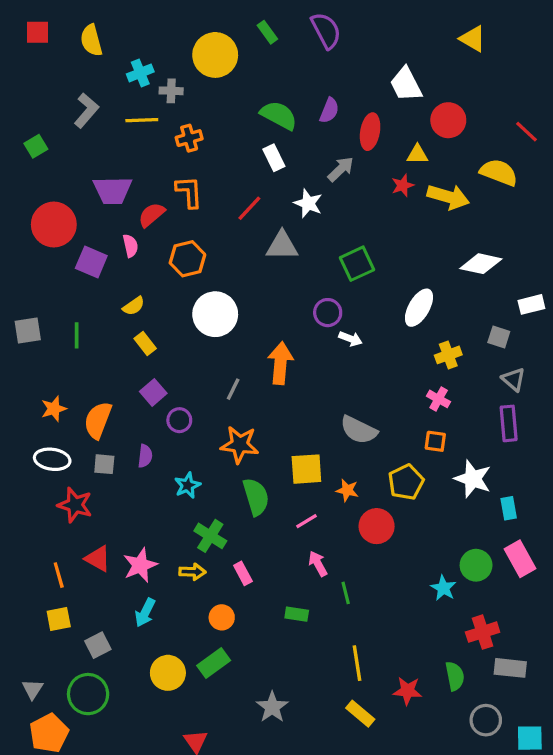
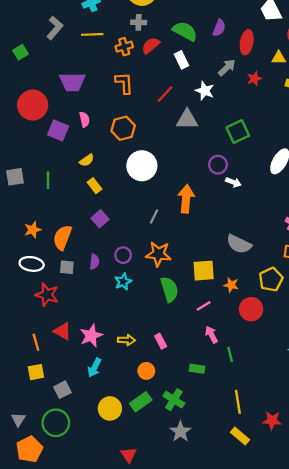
gray cross: (171, 91) -> (139, 22), moved
red star: (403, 185) -> (254, 79), moved
red semicircle: (152, 215) -> (151, 46), moved
purple circle: (179, 420) -> (123, 255), moved
green cross: (210, 536) -> (174, 400), moved

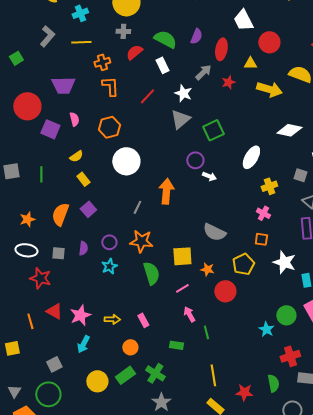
orange cross: (124, 47) -> (102, 62), moved
gray triangle: (187, 119) -> (180, 119), moved, turned -40
orange semicircle: (62, 237) -> (60, 214), moved
yellow square: (36, 372) -> (12, 348), moved

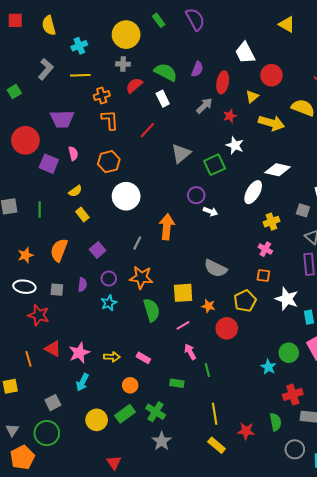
yellow triangle: (250, 63) -> (252, 97), turned -40
white star: (183, 93) -> (235, 145), moved
white diamond: (289, 130) -> (278, 170), moved
purple square: (88, 209) -> (98, 250), moved
pink rectangle: (143, 320) -> (143, 358), turned -32

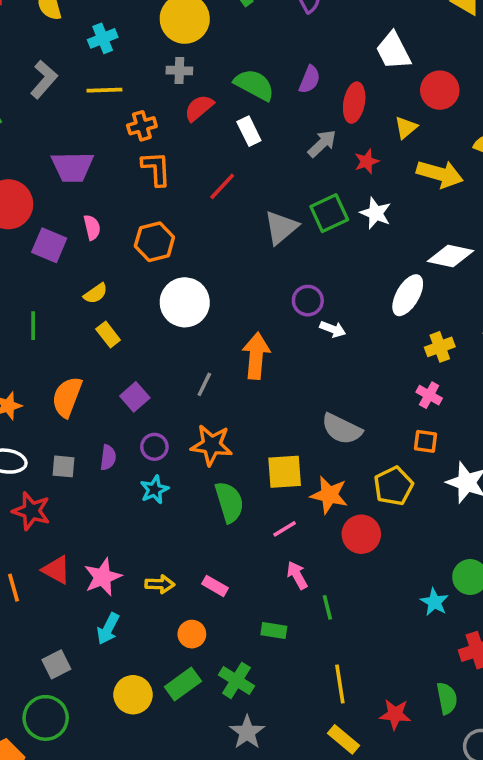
green square: (215, 165) -> (329, 213), moved
orange star: (208, 306) -> (329, 495), size x1.5

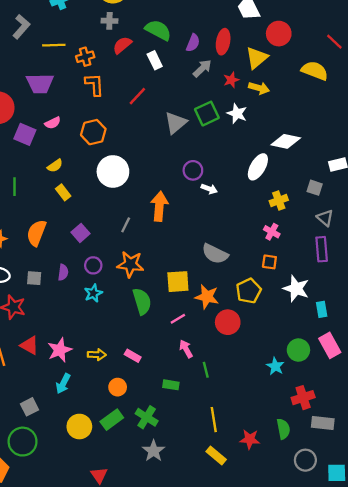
purple semicircle: (310, 79) -> (193, 43), moved
yellow line: (104, 90) -> (54, 45), moved
yellow triangle: (406, 128) -> (257, 58), size x1.5
yellow arrow: (440, 174) -> (259, 88), moved, size x0.7
pink semicircle: (92, 227) -> (53, 123), turned 77

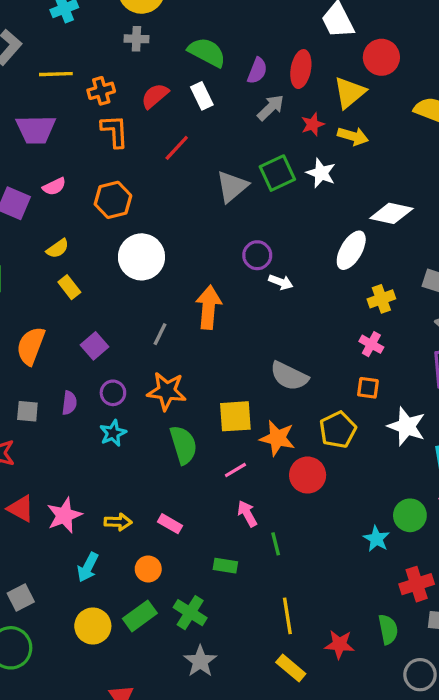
red semicircle: (122, 45) -> (155, 96), moved
cyan arrow: (63, 384) -> (88, 567), moved

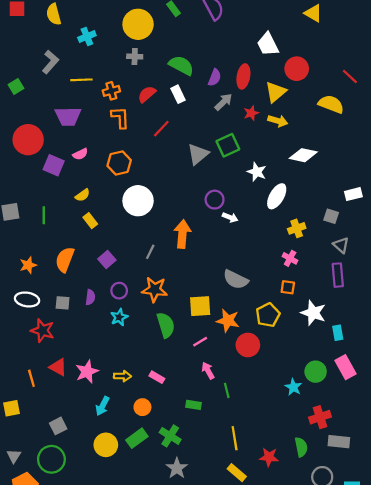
white star: (321, 173) -> (257, 172), moved
white diamond: (391, 213) -> (303, 155), moved

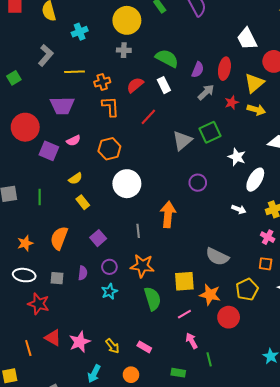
white arrow: (230, 217) -> (239, 209), moved
gray line: (150, 252) -> (138, 231), turned -32
yellow arrow: (122, 376) -> (112, 346), turned 49

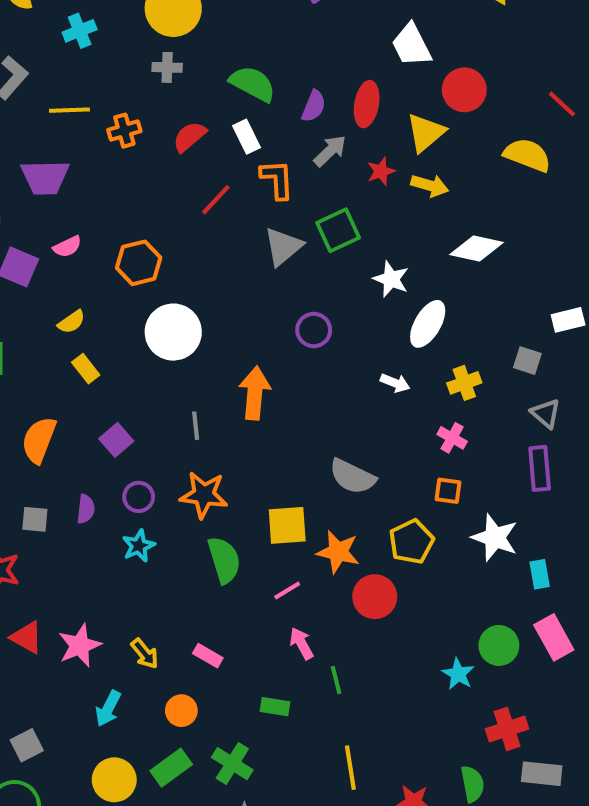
orange L-shape: (110, 107) -> (277, 179), moved

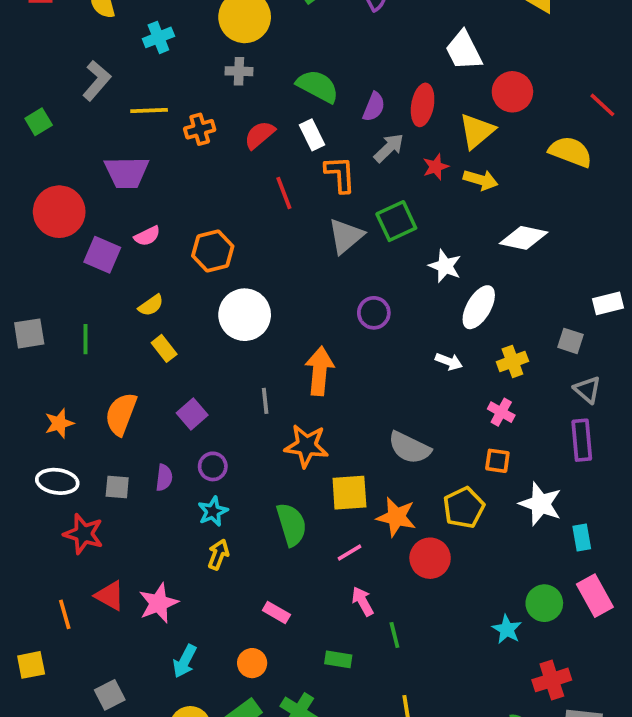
red line: (216, 200) -> (284, 193), turned -64
orange star: (204, 495) -> (306, 446), moved
yellow arrow: (145, 654) -> (218, 554), moved, turned -120

